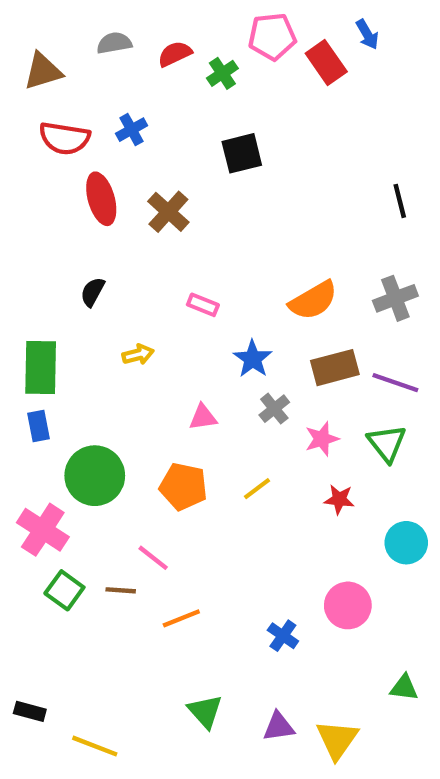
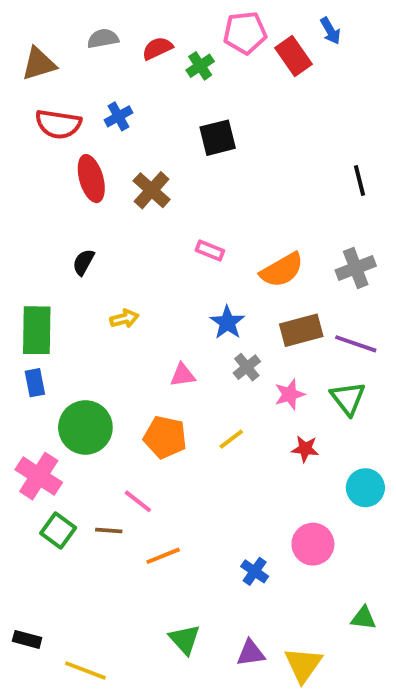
pink rectangle: (203, 305) -> (210, 251), moved

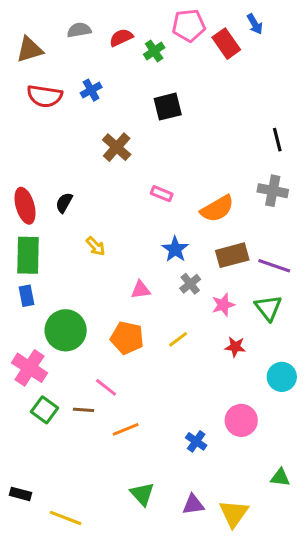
red ellipse: (91, 179) -> (25, 206), moved
gray cross: (356, 268) -> (273, 191), moved, turned 32
yellow arrow: (124, 319) -> (96, 246), turned 60

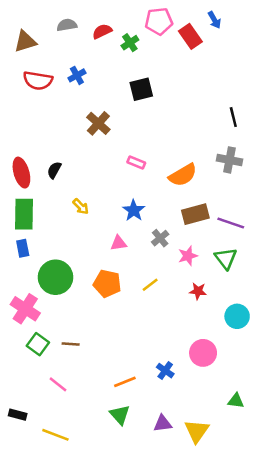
blue star: (175, 249) -> (134, 210), moved
pink line: (106, 387) -> (58, 384), moved
orange line: (126, 429) -> (125, 382), moved

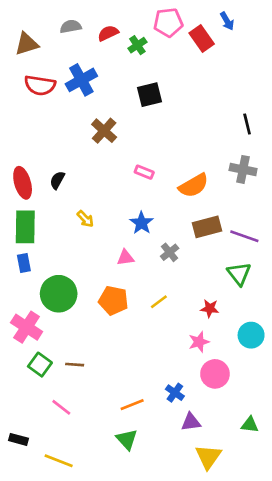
blue cross: (77, 75) -> (81, 80), size x1.6
pink star: (188, 256) -> (199, 342), moved
purple triangle: (163, 424) -> (191, 422), moved

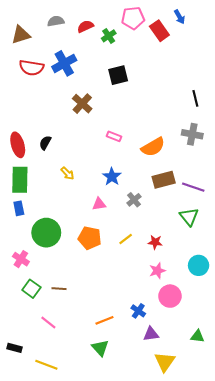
red star: (210, 308) -> (155, 242), moved
pink cross: (27, 327) -> (21, 259), size x0.7

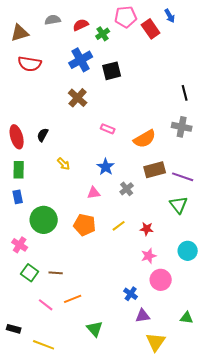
blue cross: (64, 63) -> (81, 60), moved
green rectangle: (20, 180) -> (19, 170), size x0.7
orange line: (104, 320) -> (73, 299), moved

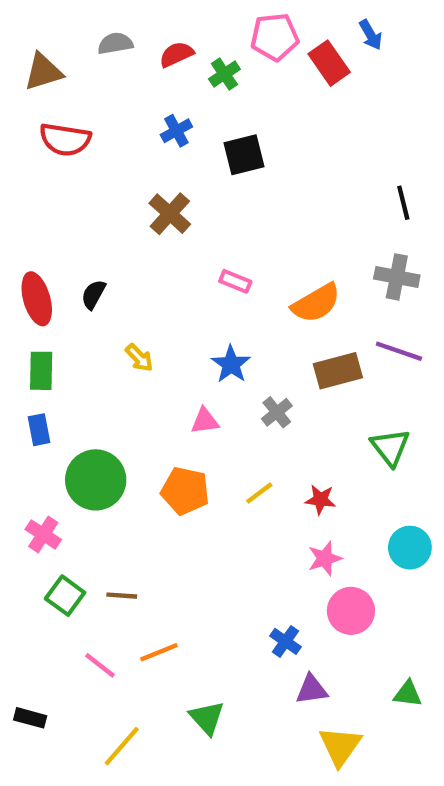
blue cross: (81, 60) -> (176, 131), size x0.6
purple line: (183, 177) -> (399, 351), moved
yellow line: (44, 345) -> (122, 746), moved, turned -70

